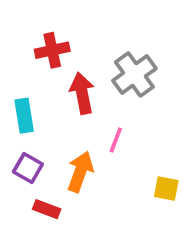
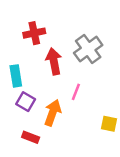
purple square: (28, 168) -> (26, 102), moved

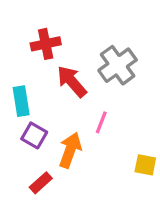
red arrow: (54, 61) -> (72, 82), turned -30
red rectangle: (31, 137) -> (41, 183), turned -63

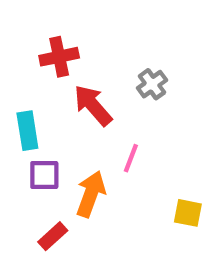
gray cross: (118, 65) -> (152, 84), size x0.6
purple square: (34, 135) -> (44, 175), turned -30

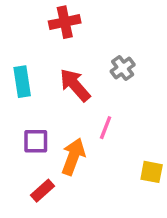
red cross: (59, 57) -> (65, 22), moved
cyan rectangle: (27, 131) -> (22, 82), moved

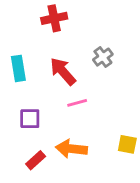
pink line: (106, 128) -> (77, 103), moved, turned 54
orange arrow: (73, 157) -> (71, 149), moved, turned -104

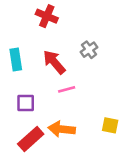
red cross: (54, 18) -> (47, 16), turned 35
red rectangle: (36, 160) -> (31, 139), size x1.5

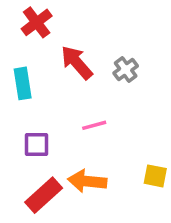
red cross: (47, 16) -> (37, 22), moved, turned 30
red arrow: (54, 62) -> (77, 63), moved

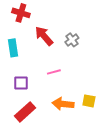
red cross: (37, 22) -> (21, 13), turned -36
orange arrow: (87, 181) -> (63, 104), moved

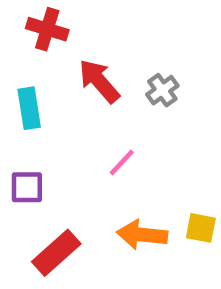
pink line: (54, 72) -> (122, 162), turned -32
purple square: (21, 83) -> (27, 187), moved

